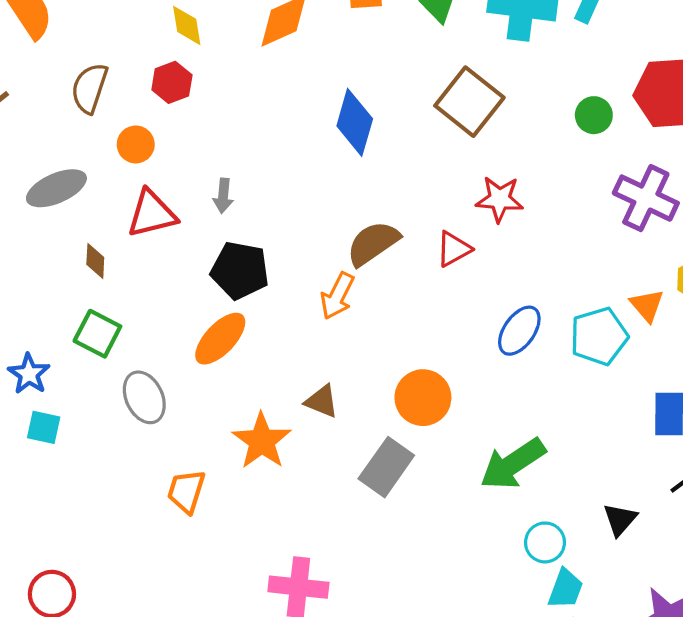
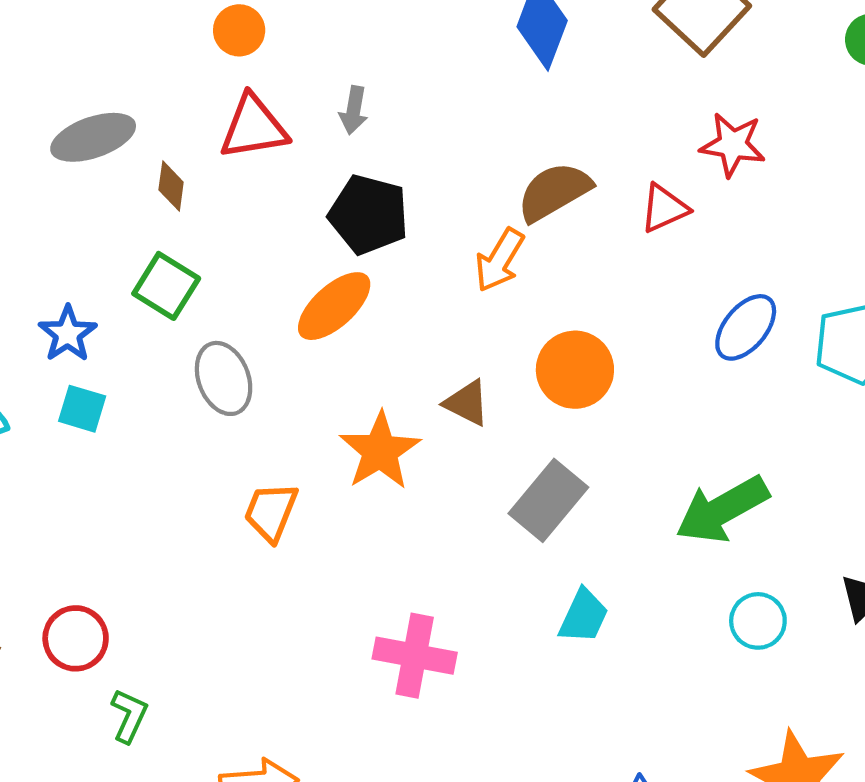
gray ellipse: (56, 188) -> (93, 137), moved
orange circle: (423, 398) -> (575, 370), moved
cyan trapezoid: (565, 589) -> (584, 616), moved

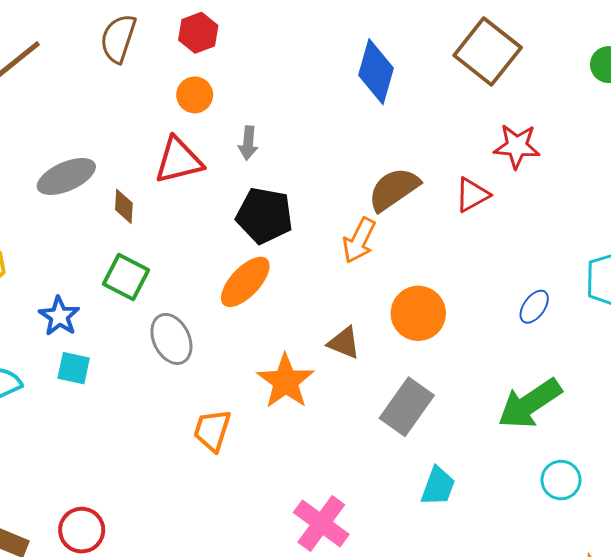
orange circle: (239, 30) -> (195, 95), moved
blue ellipse: (746, 327) -> (534, 307), moved, size x0.7
pink cross: (415, 656) -> (321, 523), turned 30

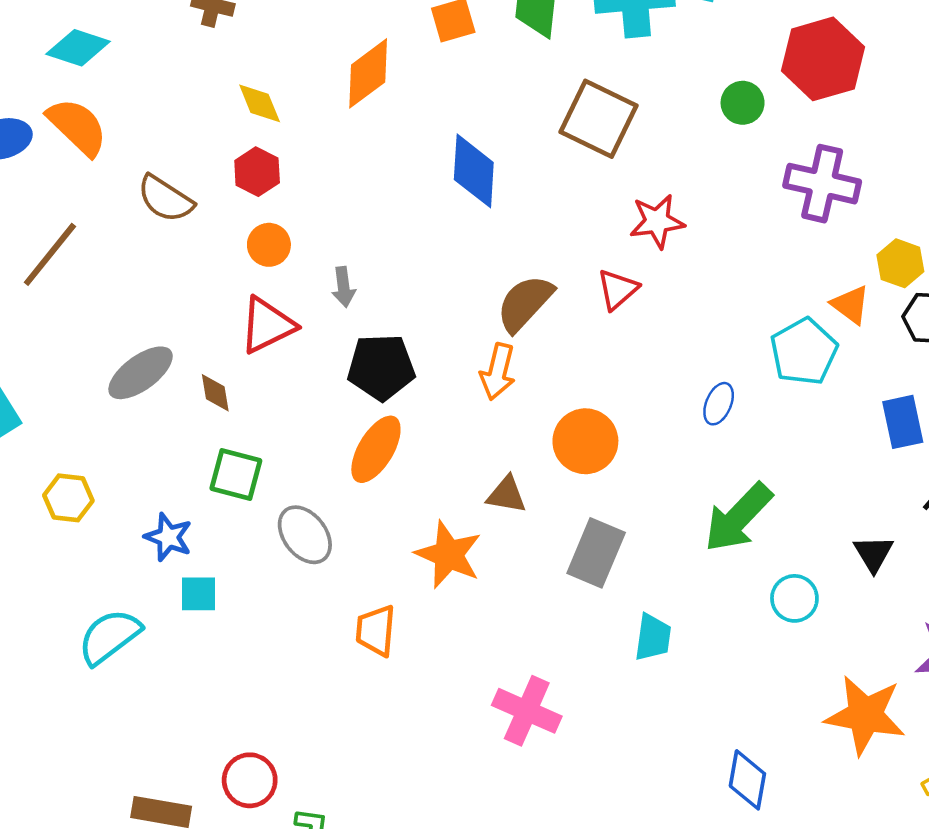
brown semicircle: (118, 38) -> (165, 199), turned -63

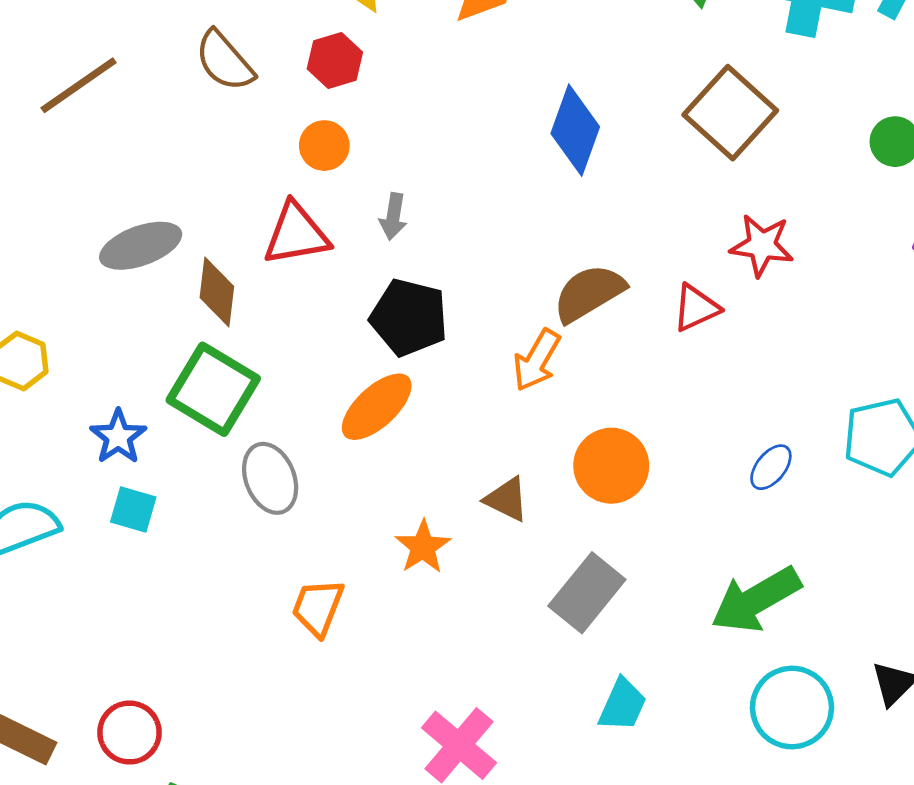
brown diamond: (215, 393) -> (217, 292), size x1.4
green square: (236, 474) -> (213, 389), size x1.4
orange star: (448, 555) -> (423, 547), size x0.7
cyan circle: (794, 598) -> (792, 707), size x1.5

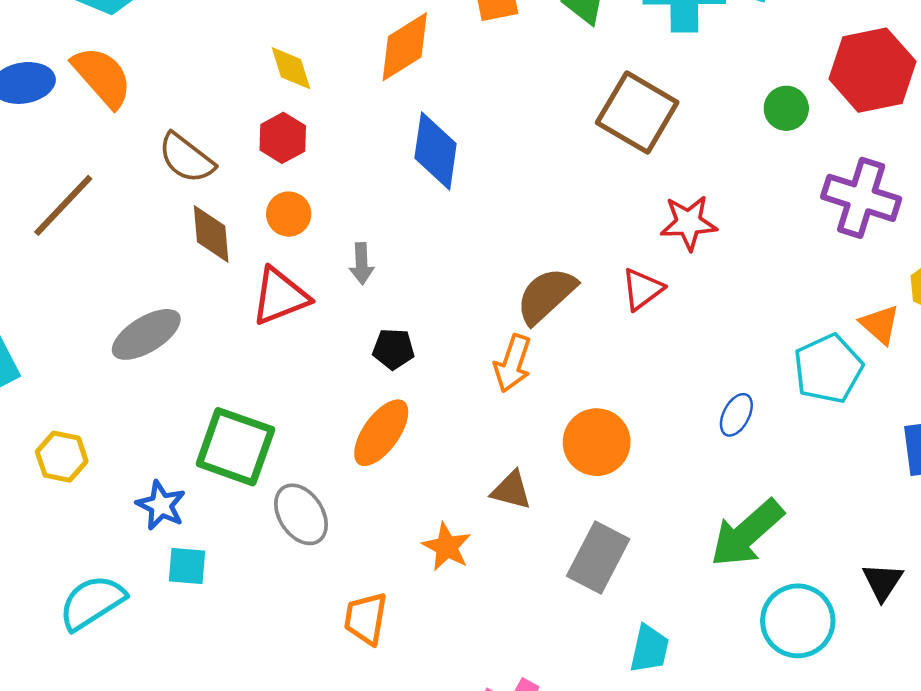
blue diamond: (575, 130) -> (436, 151), moved
brown diamond: (217, 292) -> (211, 234), moved
black pentagon: (409, 317) -> (393, 349), size x0.6

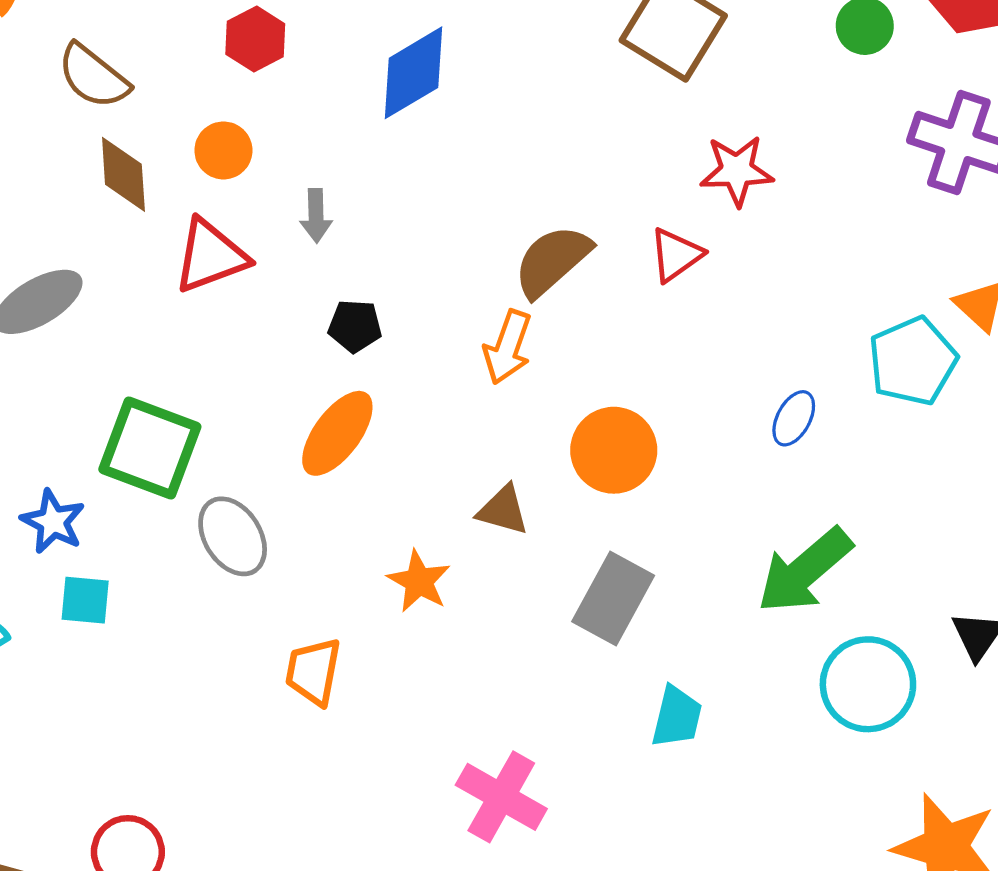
red hexagon: (283, 138) -> (255, 39), moved
blue diamond: (436, 151) -> (414, 73), turned 50

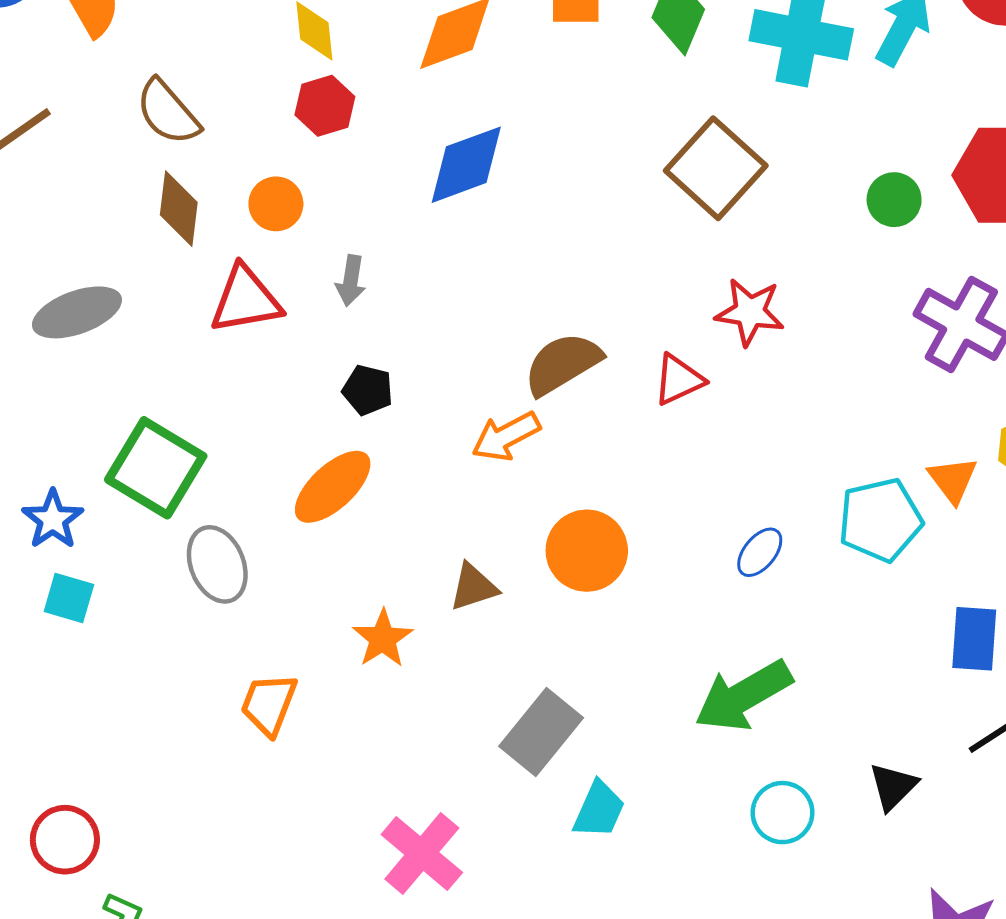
orange arrow: (508, 347) -> (506, 436), turned 32
brown triangle: (503, 510) -> (473, 587), turned -44
gray rectangle: (613, 598) -> (541, 732), moved
cyan circle: (868, 684) -> (783, 813), size x0.7

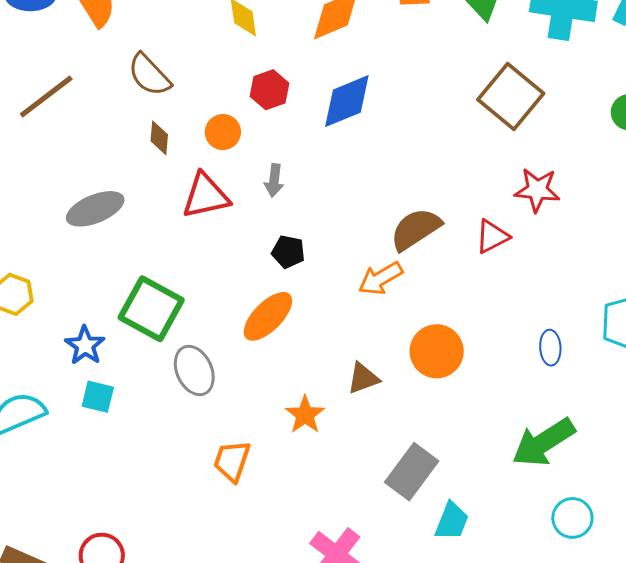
red hexagon: (325, 106) -> (270, 90), moved
brown diamond: (179, 209) -> (159, 138), size x0.7
blue ellipse: (760, 552) -> (550, 348), turned -40

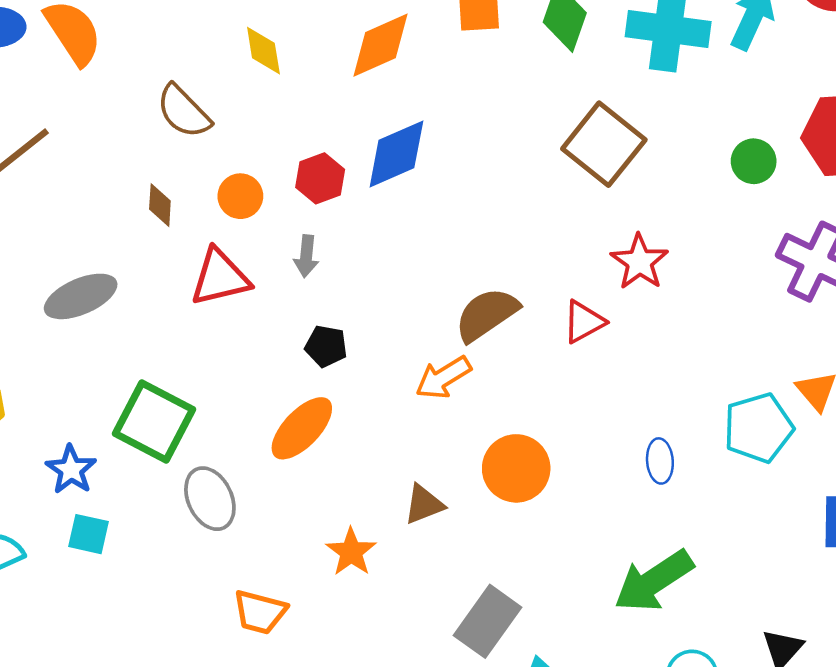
brown semicircle: (149, 75) -> (184, 111), moved
red hexagon: (270, 90) -> (320, 178), moved
red star: (537, 190) -> (639, 262), turned 30
orange trapezoid: (232, 461) -> (260, 612), turned -93

